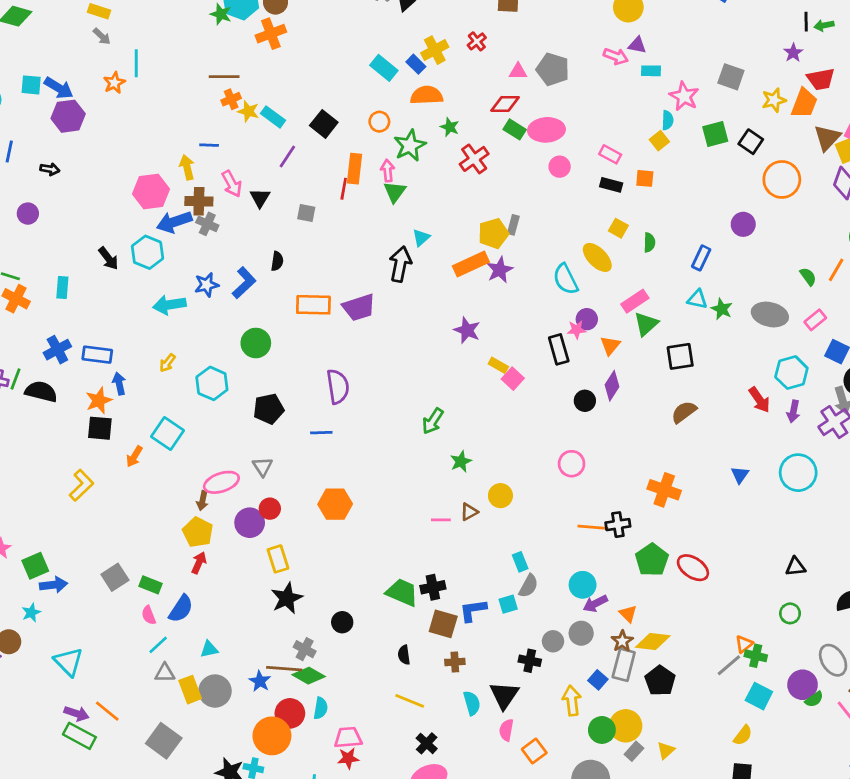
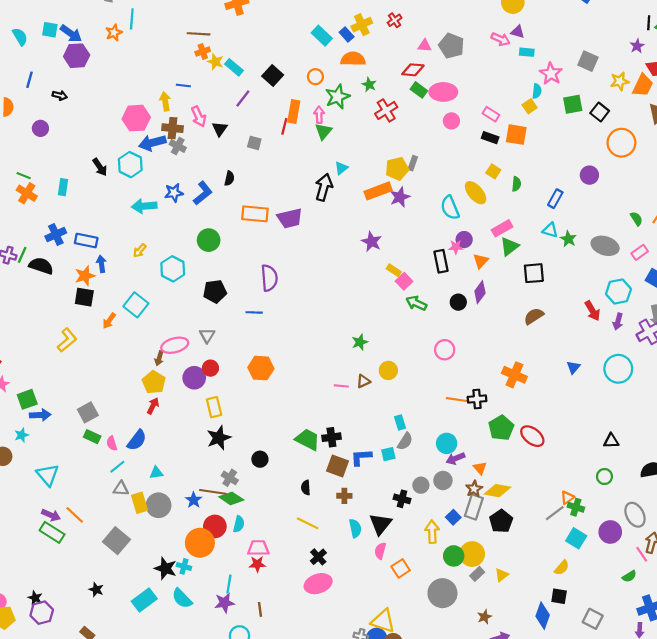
orange square: (645, 178) -> (516, 135), size x1.5
green arrow: (433, 421) -> (416, 303), moved, turned 78
green rectangle: (150, 585) -> (92, 437), moved
green semicircle: (814, 699) -> (629, 576), moved

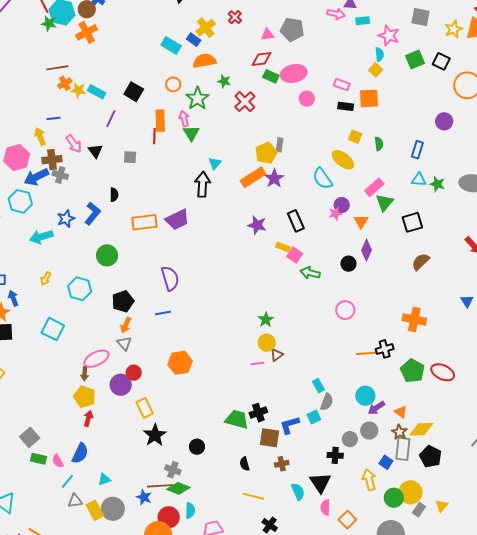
black rectangle: (441, 261) -> (296, 221), moved
orange arrow: (109, 321) -> (126, 325), moved
yellow circle: (388, 370) -> (267, 343), moved

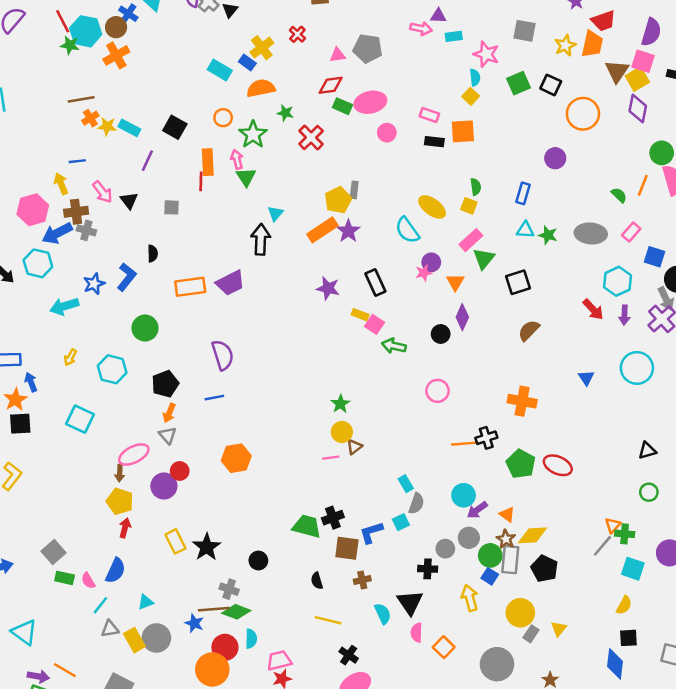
yellow square: (355, 137) -> (469, 206), moved
yellow rectangle: (145, 408) -> (175, 541), moved
green circle: (394, 498) -> (490, 555), moved

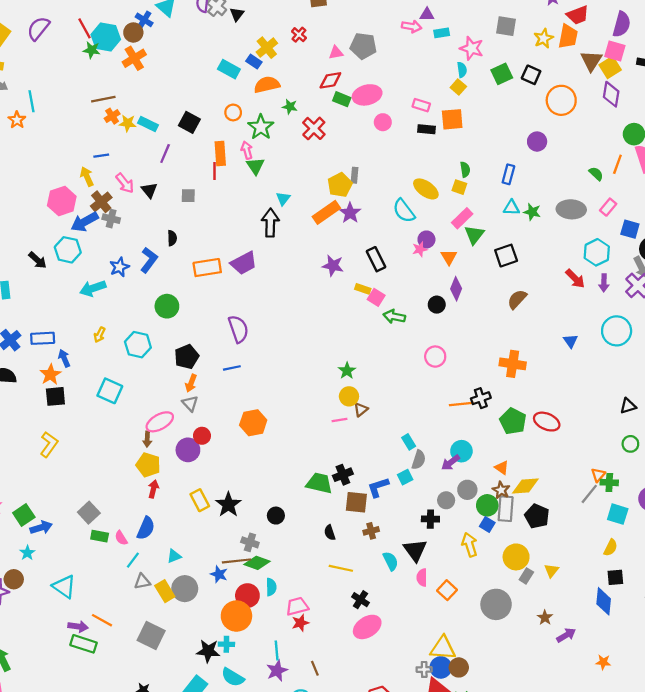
brown cross: (76, 212) -> (101, 202), turned -30
purple arrow: (477, 510) -> (450, 463), moved

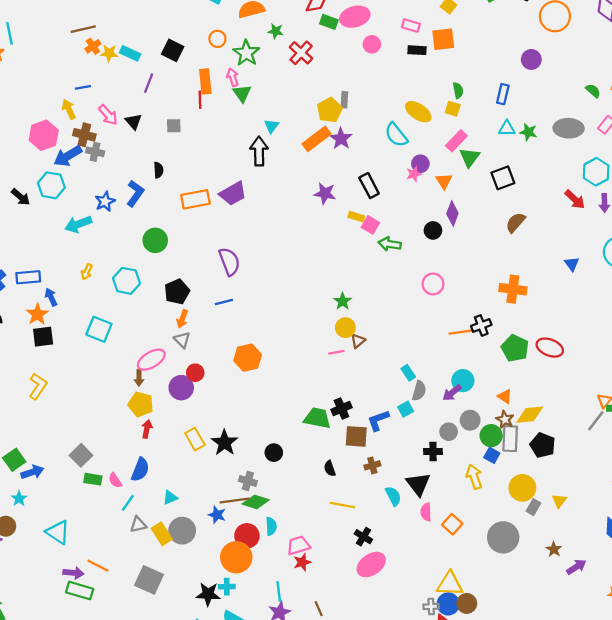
brown cross: (101, 202) -> (84, 135), turned -35

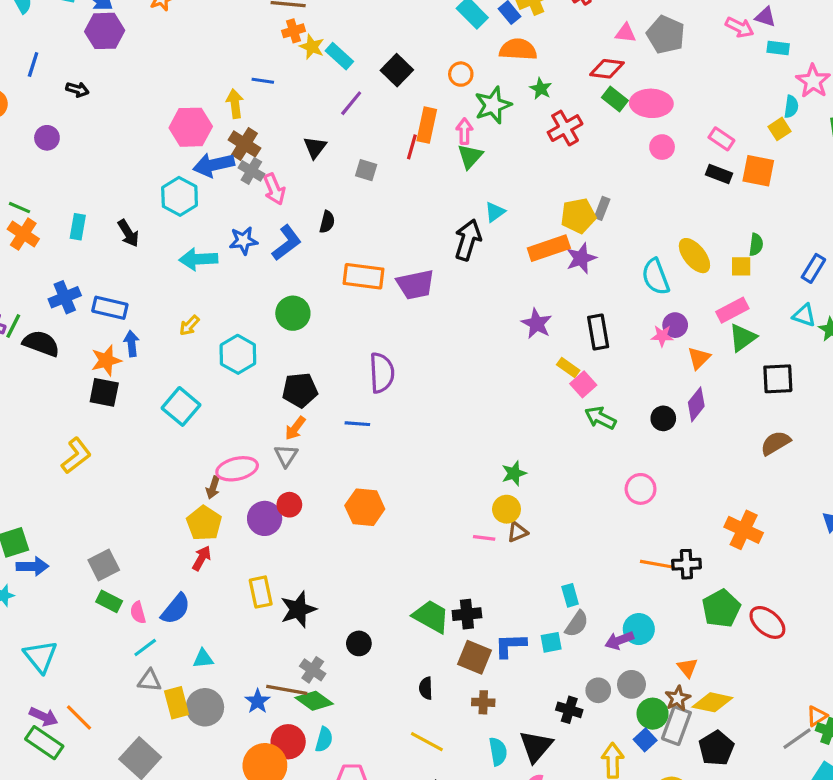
yellow square: (453, 109) -> (741, 266), turned -35
pink arrow: (108, 115) -> (274, 189), moved
black arrow: (21, 197) -> (128, 233), moved

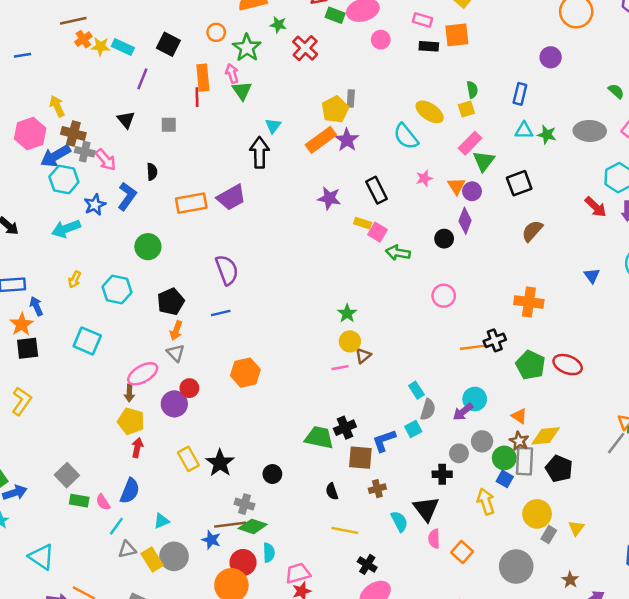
blue line: (263, 81) -> (22, 55), moved
cyan hexagon: (180, 196) -> (64, 179), moved
purple circle: (675, 325) -> (472, 191), moved

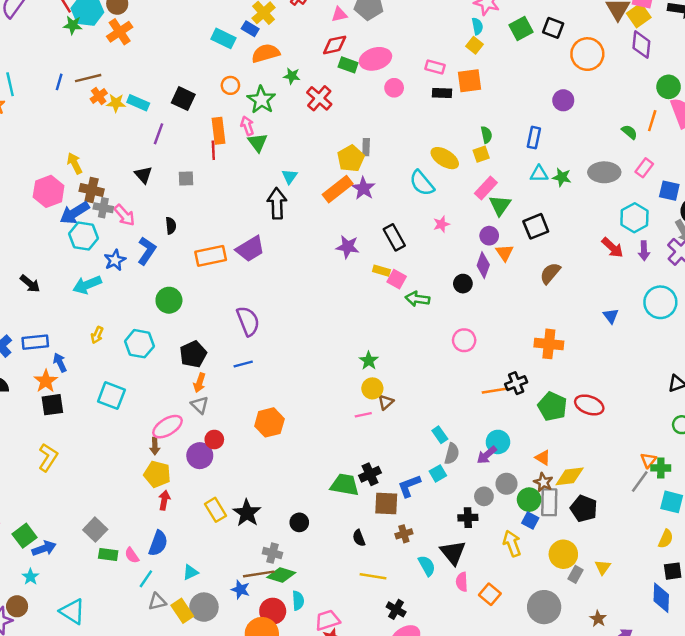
blue line: (22, 55) -> (59, 82), moved, turned -63
orange triangle: (456, 186) -> (505, 253), moved

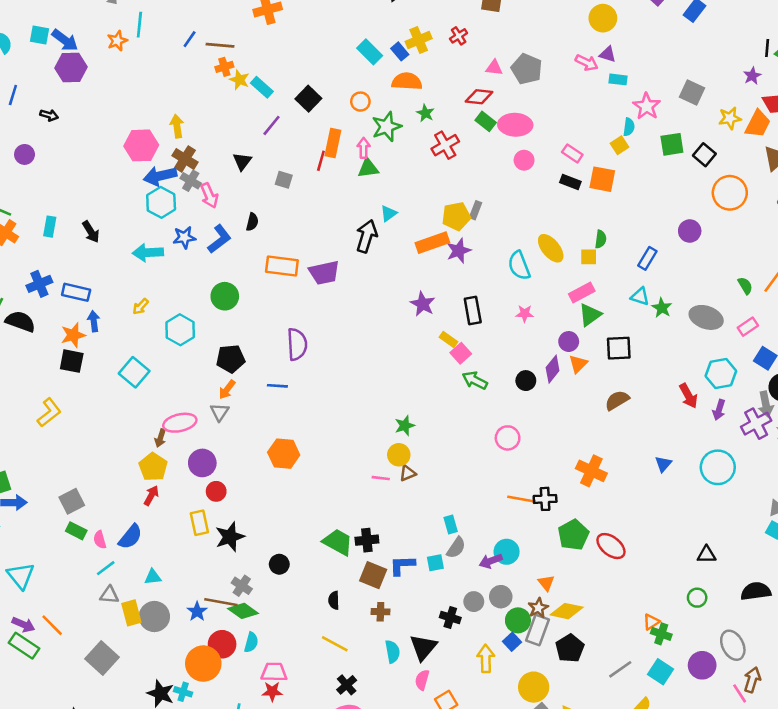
green triangle: (258, 142) -> (368, 168), turned 40
red circle: (214, 440) -> (216, 491), moved
gray line: (640, 482) -> (620, 669), moved

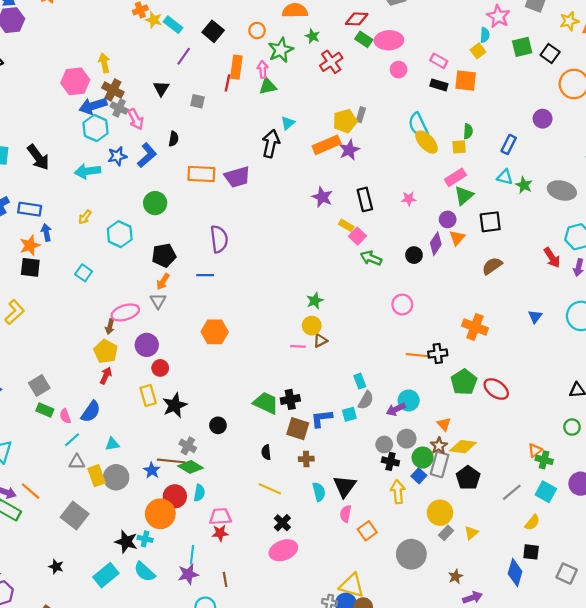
black arrow: (91, 232) -> (38, 157), size x1.4
cyan semicircle: (519, 266) -> (418, 125), moved
cyan square: (134, 372) -> (84, 273), size x0.7
black cross: (450, 618) -> (390, 461), moved

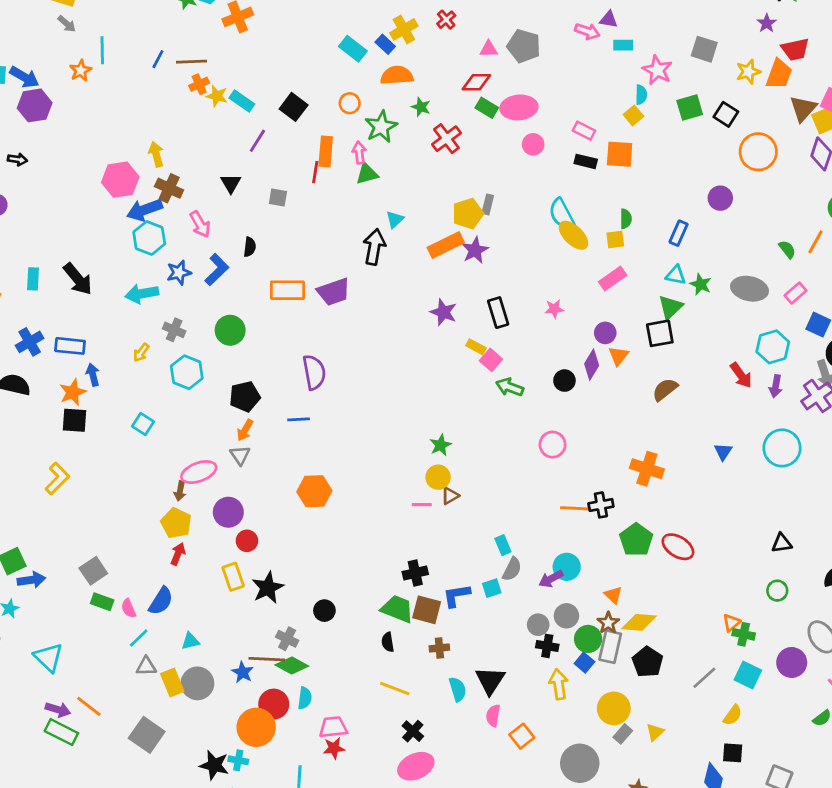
gray cross: (119, 108) -> (174, 330), moved
green triangle: (464, 196) -> (670, 307), moved
green trapezoid: (266, 403) -> (397, 609), moved

